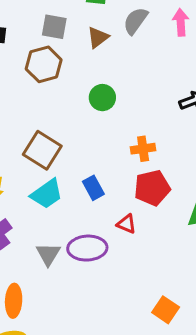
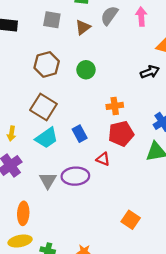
brown hexagon: (44, 64) -> (47, 64), moved

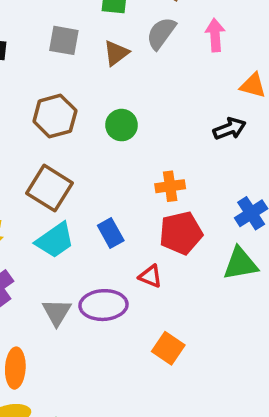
orange square: (131, 220) -> (168, 348), moved

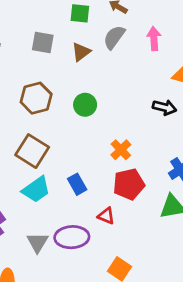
black arrow: (229, 129) -> (165, 107), turned 35
orange cross: (170, 186) -> (121, 150), turned -36

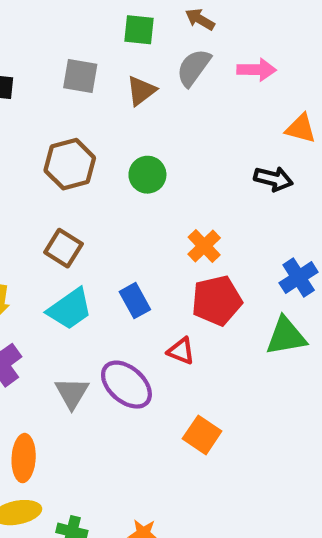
pink arrow: (154, 39) -> (257, 70), turned 95
brown square: (32, 151) -> (63, 248), size x0.7
purple ellipse: (72, 237) -> (126, 385), turned 44

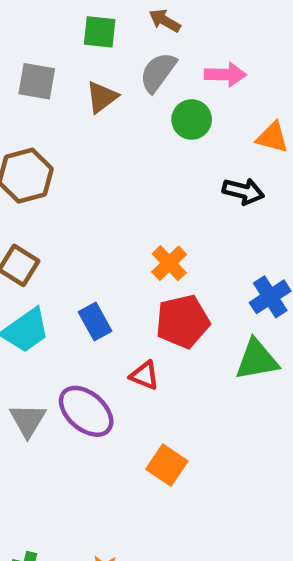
green circle: (147, 175) -> (192, 119), moved

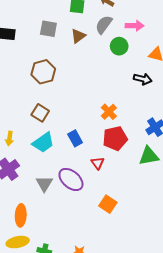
red triangle: (144, 375) -> (98, 163), turned 32

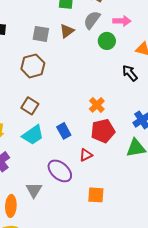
gray square: (48, 29) -> (41, 34), moved
black arrow: (143, 79) -> (130, 73), turned -144
red triangle: (98, 163) -> (86, 155), turned 40
gray triangle: (44, 184) -> (34, 190), moved
orange square: (108, 204) -> (96, 195), turned -30

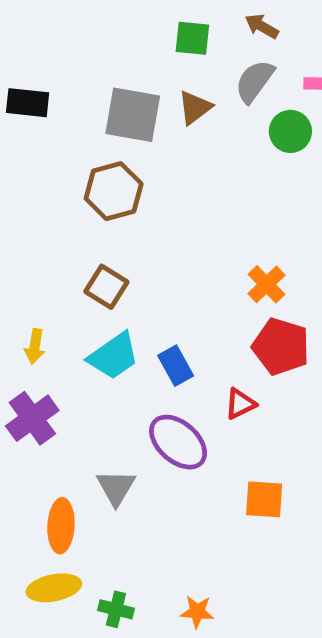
gray square: (41, 34) -> (133, 115), size x1.4
blue rectangle: (64, 131) -> (176, 366), moved
red pentagon: (103, 131) -> (281, 346), turned 30

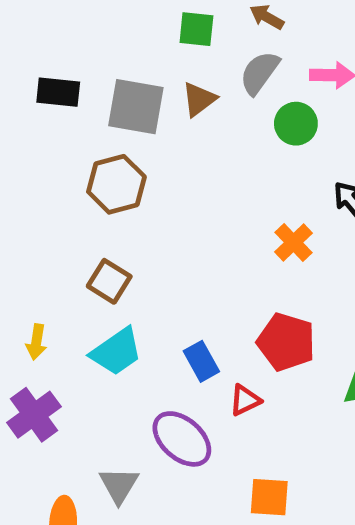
black rectangle: (28, 103) -> (58, 92), moved
orange cross: (267, 284) -> (293, 242), moved
blue rectangle: (176, 366) -> (201, 361), moved

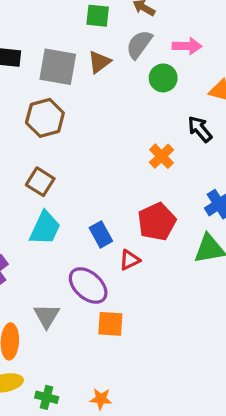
red pentagon: (286, 342) -> (157, 222), turned 30
cyan trapezoid: (116, 352) -> (45, 228), turned -30
orange square: (269, 497) -> (110, 324), moved

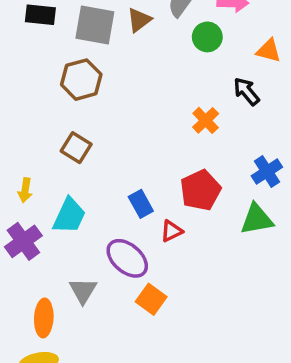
cyan trapezoid: (45, 228) -> (69, 216), moved
orange square: (110, 324) -> (151, 299), turned 32

